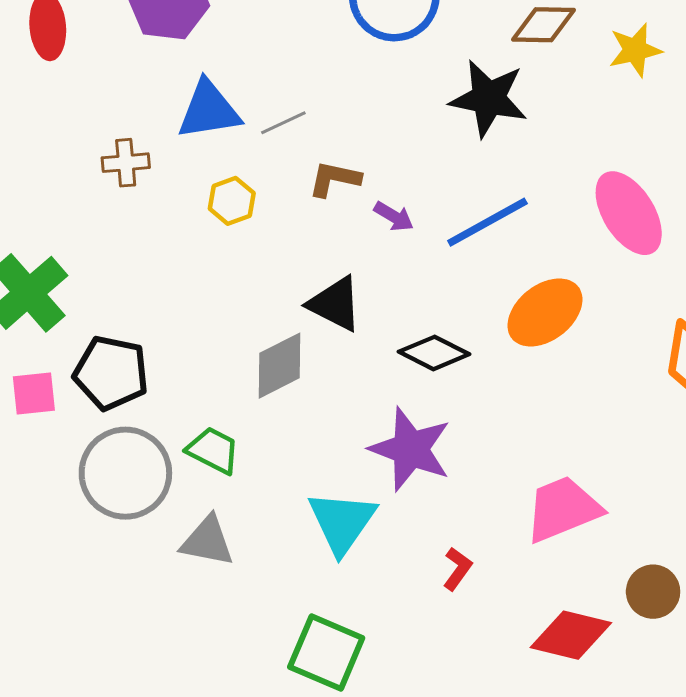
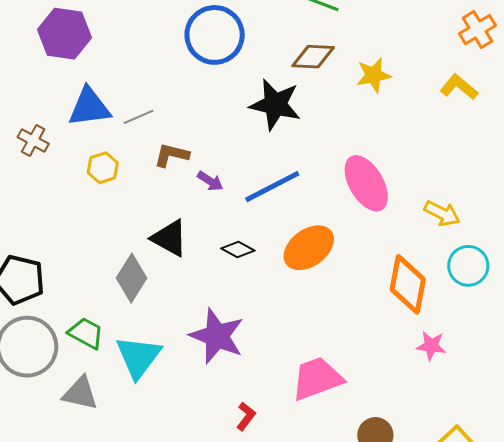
brown cross: (126, 163) -> (33, 140), turned 32
black diamond: (434, 353) -> (238, 249), moved, size x0.7
gray diamond: (280, 366) -> (131, 278), turned -33
cyan triangle: (342, 522) -> (138, 357), moved

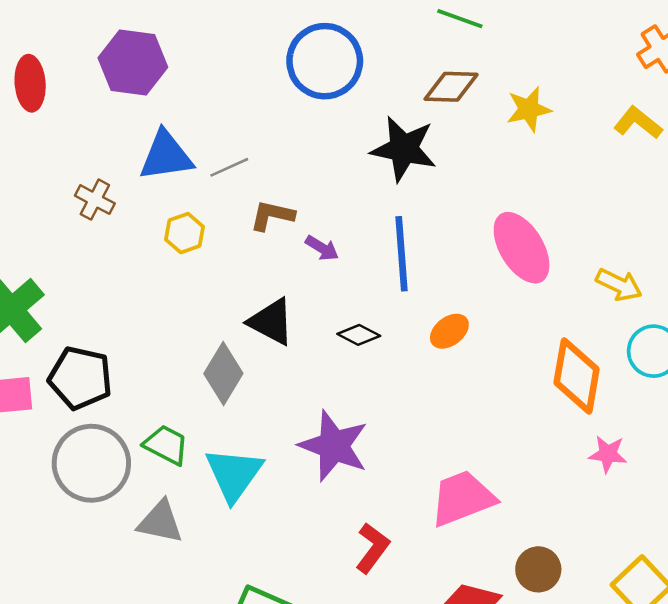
blue line: (272, 187) -> (402, 254), turned -66
orange ellipse: (309, 248) -> (449, 331), size x0.6
red L-shape: (246, 416) -> (372, 548), size x1.4

